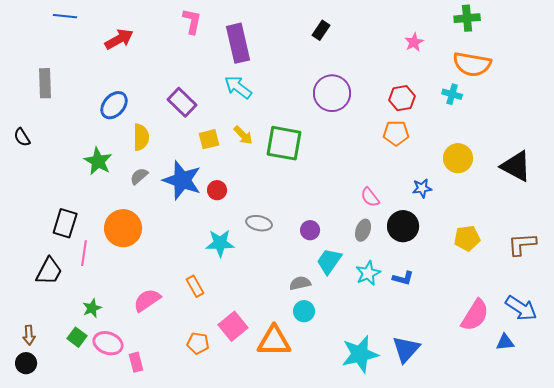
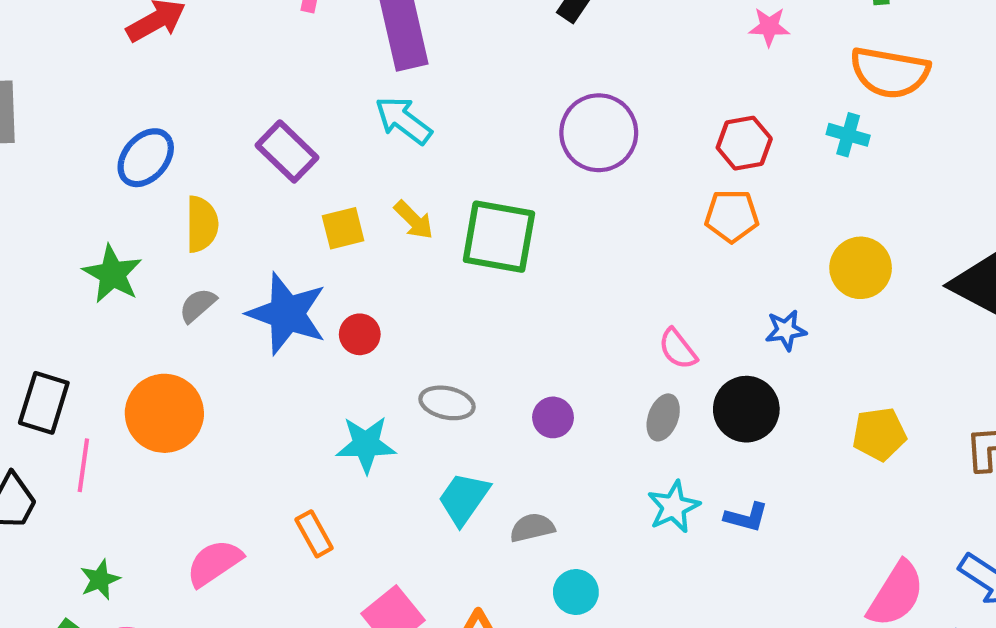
pink star: (414, 42) -> (769, 27), turned 30
cyan trapezoid: (329, 261) -> (464, 499), moved
cyan circle: (304, 311) -> (576, 592), moved

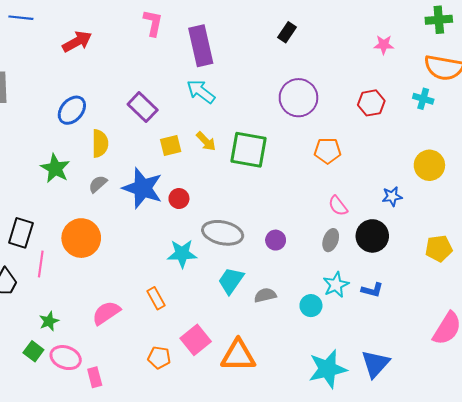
orange pentagon: (732, 216) -> (328, 151), moved
gray ellipse: (447, 403) -> (223, 233), size x1.5
cyan circle: (576, 592) -> (311, 306), moved

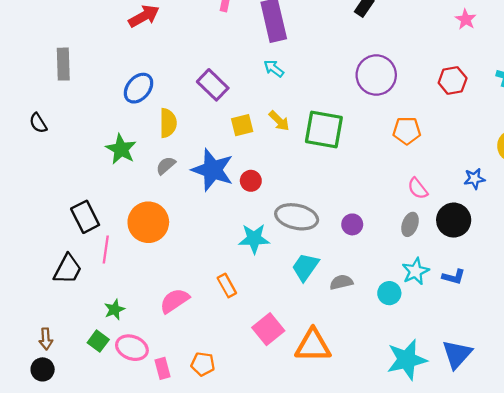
pink star: (384, 45) -> (466, 19), turned 30
cyan arrow: (201, 91) -> (274, 68), size x0.7
black rectangle: (21, 233) -> (85, 217), turned -44
orange pentagon: (159, 358) -> (203, 364), moved

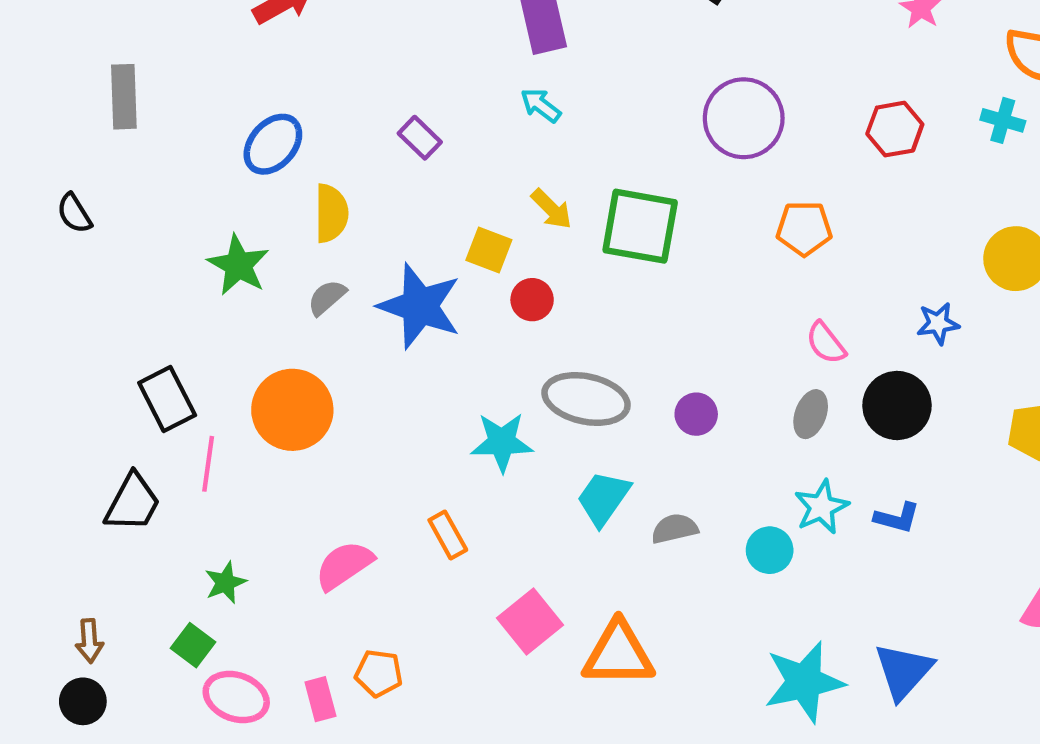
purple rectangle: (213, 85) -> (420, 138), size x0.7
yellow square: (242, 125) -> (489, 250), moved, turned 35
red circle: (251, 181) -> (532, 300), moved
pink ellipse: (132, 348) -> (236, 697), moved
orange pentagon: (203, 364) -> (379, 673), moved

